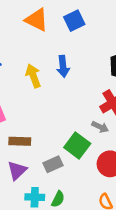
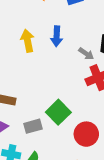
gray arrow: (100, 127) -> (86, 54), moved

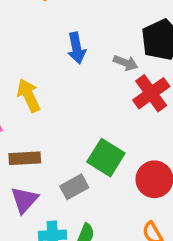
yellow arrow: (28, 41) -> (29, 95), moved

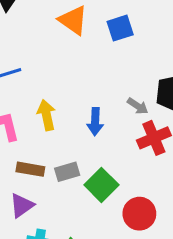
blue arrow: (76, 48) -> (95, 122), moved
gray rectangle: (74, 187) -> (67, 172), moved

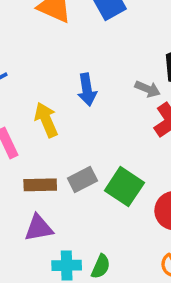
blue arrow: (95, 122) -> (87, 90), moved
purple triangle: (22, 205) -> (39, 228), turned 36

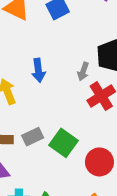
gray arrow: (148, 89) -> (83, 71), turned 84

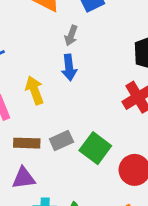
gray arrow: (83, 71) -> (71, 35), moved

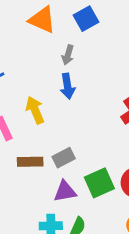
green square: (95, 148) -> (99, 183), moved, turned 32
purple triangle: (24, 178) -> (65, 191), moved

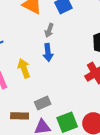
brown rectangle: (30, 162) -> (20, 116), moved

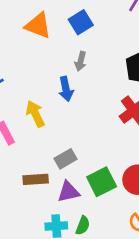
gray arrow: (49, 30) -> (81, 61), moved

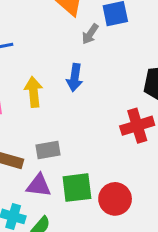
gray arrow: (81, 61) -> (90, 34), moved

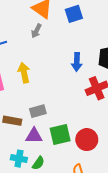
gray arrow: (90, 34) -> (36, 31), moved
blue arrow: (75, 78) -> (77, 62), moved

